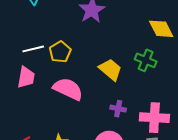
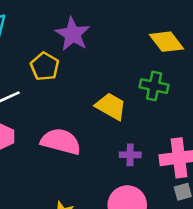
yellow pentagon: (60, 52) -> (45, 66), moved

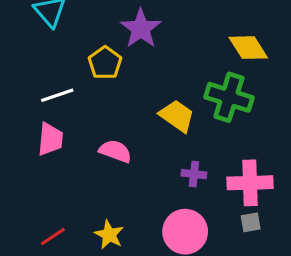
green cross: (154, 86) -> (229, 97), size x1.4
pink semicircle: (61, 142) -> (115, 151), size x0.7

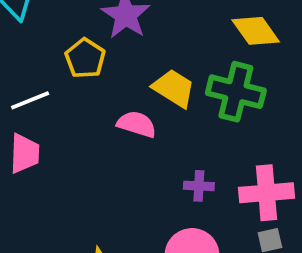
yellow trapezoid: (177, 116) -> (174, 88), moved
pink semicircle: (115, 151) -> (137, 124), moved

